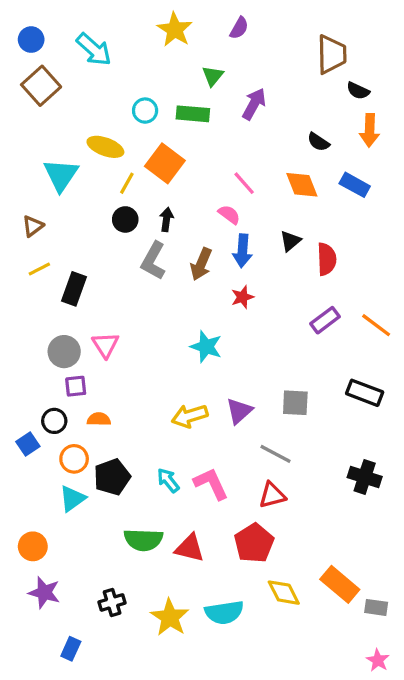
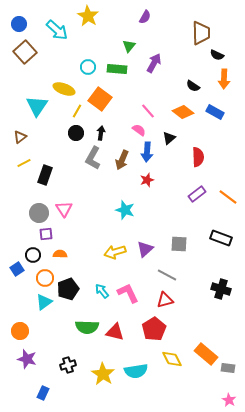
yellow star: (175, 30) -> (88, 16), moved
orange diamond: (302, 185) -> (183, 112), turned -30
black triangle: (290, 241) -> (169, 138), moved

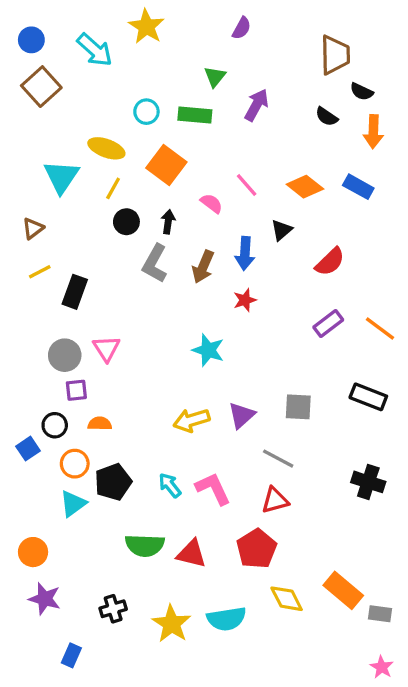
black semicircle: (193, 86) -> (327, 117), moved
yellow line: (77, 111) -> (113, 188), moved
pink semicircle: (139, 130) -> (212, 203), moved
red semicircle: (198, 157) -> (330, 262), turned 48

